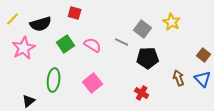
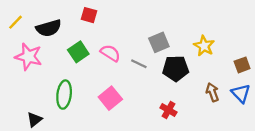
yellow star: (172, 22) -> (204, 46), moved
gray square: (143, 29) -> (159, 42), moved, turned 30
gray line: (122, 42) -> (139, 64), moved
pink star: (24, 48) -> (28, 57), turned -30
brown square: (204, 55) -> (242, 65), turned 32

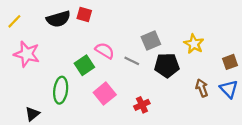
black semicircle: (49, 28) -> (58, 19), moved
green square: (78, 52) -> (84, 65), moved
red cross: (168, 110) -> (142, 105), moved, turned 35

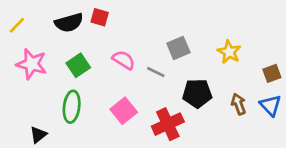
green square: (84, 65) -> (78, 65), moved
black pentagon: (167, 65) -> (197, 93), moved
red cross: (142, 105) -> (168, 124), size x1.6

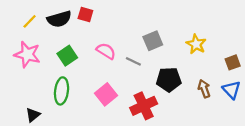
yellow line: (17, 25) -> (30, 21), moved

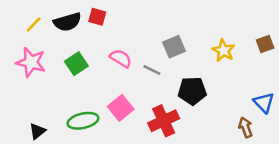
brown square: (233, 62) -> (265, 44), moved
brown arrow: (204, 89) -> (246, 127), moved
green ellipse: (62, 91) -> (83, 121), moved, turned 70

